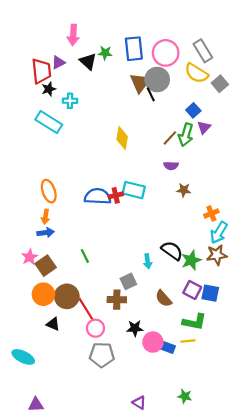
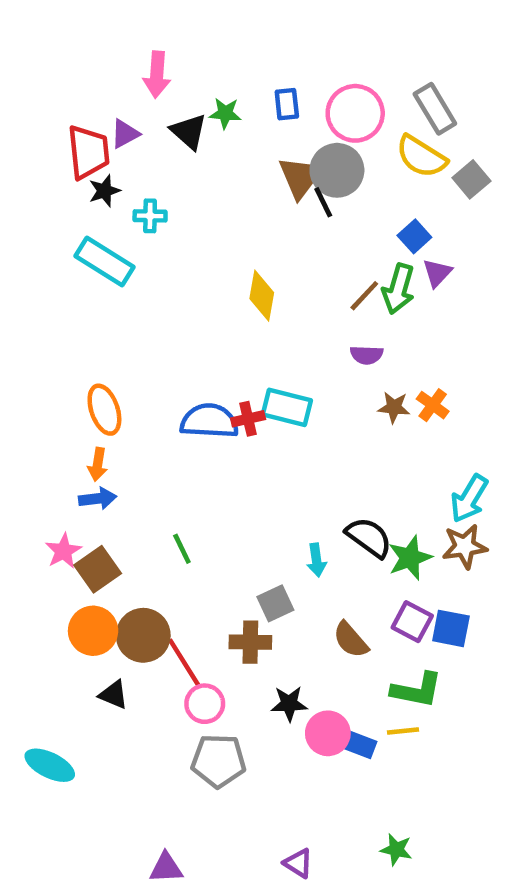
blue rectangle: (134, 49) -> (287, 104), size x0.6
orange cross: (211, 213) -> (433, 405), moved, turned -32
purple triangle: (36, 405) -> (166, 868), moved

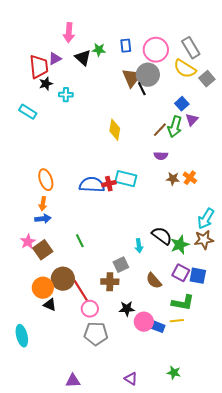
cyan rectangle: (104, 261) -> (28, 112), moved, size x0.7
orange circle: (93, 631) -> (43, 288), moved
cyan ellipse: (50, 765) -> (22, 336), turned 50

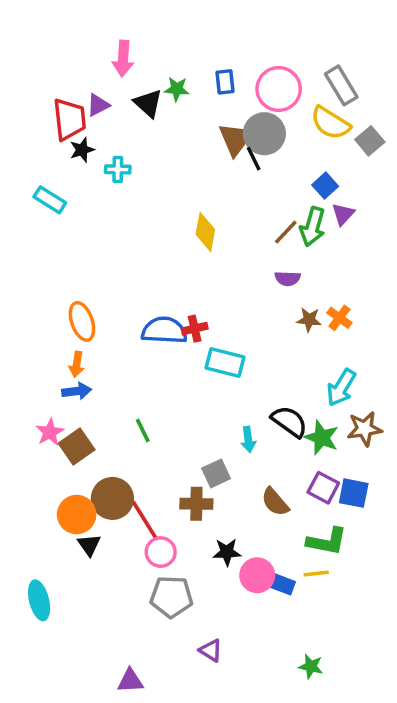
cyan rectangle: (126, 179) -> (225, 363), moved
cyan arrow: (206, 219) -> (341, 388), moved
green star: (180, 245) -> (322, 438), turned -30
black triangle: (50, 305) -> (89, 545), turned 32
purple triangle: (131, 379) -> (211, 650), moved

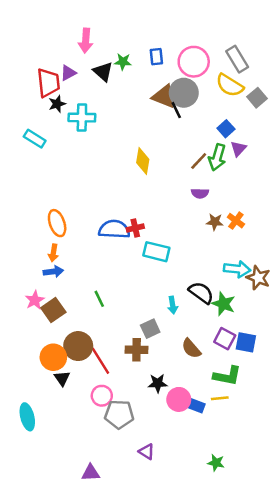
brown triangle: (236, 139) -> (164, 96), turned -45
cyan cross: (118, 169) -> (82, 118), size x1.5
cyan arrow: (341, 388) -> (237, 269), turned -115
brown star: (364, 429) -> (258, 278), moved, turned 30
pink circle: (161, 552) -> (102, 396), moved

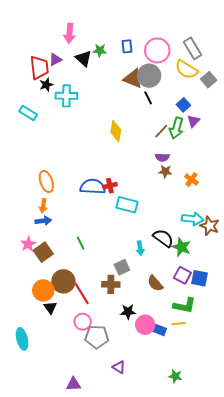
black line: (176, 110) -> (148, 98), moved
brown star: (215, 222) -> (165, 171), moved

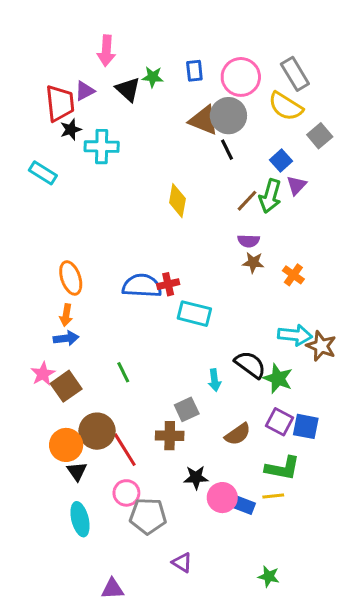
gray square: (209, 80) -> (320, 136), moved
brown semicircle: (155, 283) -> (238, 434), turned -84
cyan ellipse: (22, 339) -> (80, 519), moved

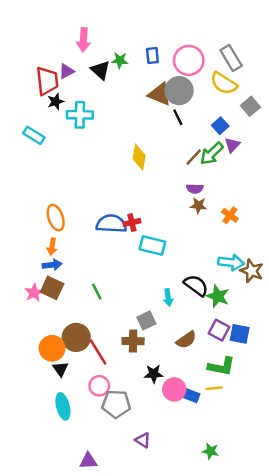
green arrow: (270, 196) -> (212, 154), turned 30
brown square: (66, 386) -> (52, 288), moved, turned -30

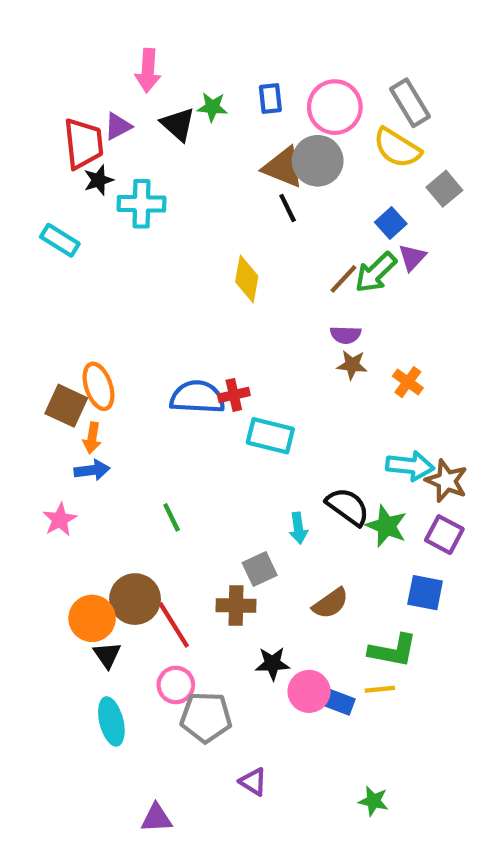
black line: (178, 117) -> (288, 208), moved
brown square: (52, 288) -> (66, 406), moved
purple square: (219, 330) -> (444, 535), moved

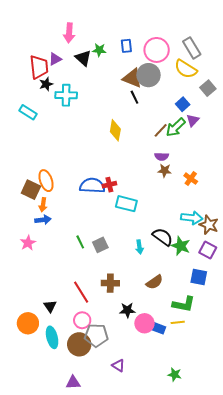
gray square: (260, 569) -> (100, 245), moved
brown circle: (135, 599) -> (79, 344), moved
orange circle: (92, 618) -> (28, 323), moved

